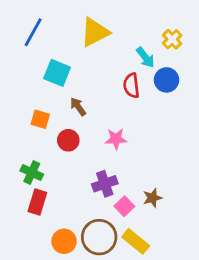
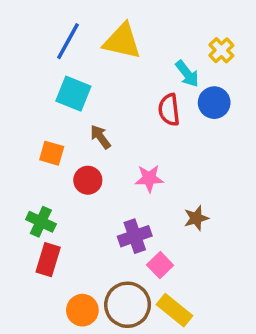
blue line: (33, 32) -> (68, 41), moved
yellow triangle: (95, 32) -> (122, 41), turned 40
brown star: (152, 198) -> (196, 218), moved

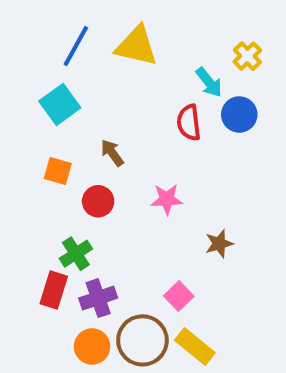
cyan square: (73, 94) -> (60, 104), moved, turned 32
green cross: (41, 222) -> (76, 254), moved, turned 32
purple cross: (135, 236) -> (98, 298), moved

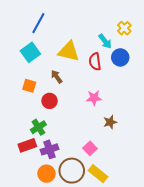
yellow triangle: (136, 46) -> (69, 51), moved
pink star: (167, 199) -> (94, 98), moved
red rectangle: (54, 290) -> (27, 145), turned 54

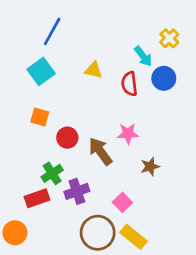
yellow triangle: (69, 51) -> (94, 70), size x0.6
brown arrow: (57, 77) -> (100, 151), moved, size x1.5
purple cross: (50, 149) -> (77, 191), moved
orange circle: (46, 174) -> (15, 233), moved

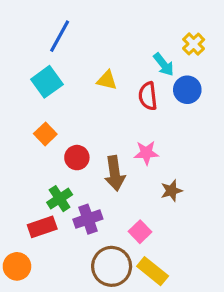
orange square: (40, 117) -> (45, 134), turned 30
brown arrow: (100, 151) -> (115, 173), turned -152

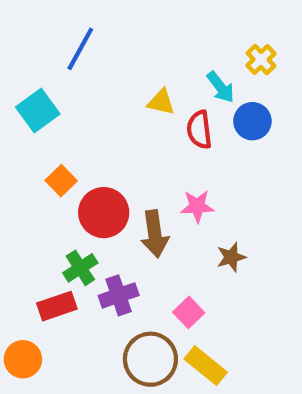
yellow triangle: (107, 80) -> (161, 102), moved
cyan square: (47, 82) -> (38, 111), moved
red circle: (77, 158) -> (104, 213), size x1.5

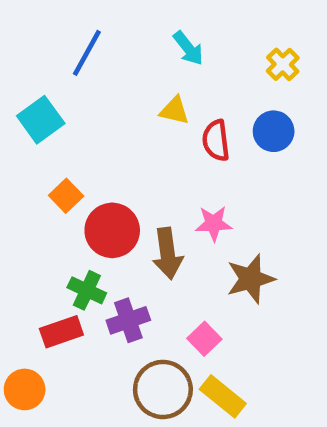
cyan arrow: (221, 87) -> (188, 48), moved
brown star: (231, 257) -> (251, 279), size x1.5
green cross: (80, 268) -> (87, 290), turned -32

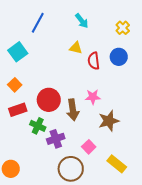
orange square: (66, 196) -> (15, 85), moved
red rectangle: (61, 332) -> (18, 110), moved
yellow rectangle: (223, 396) -> (117, 164), moved

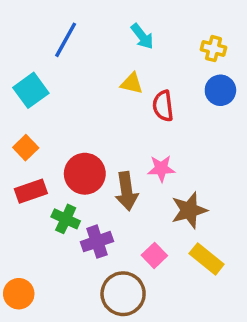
yellow cross: (123, 28) -> (213, 49), turned -32
blue circle: (119, 57) -> (220, 90), moved
yellow rectangle: (117, 164) -> (207, 259), moved

